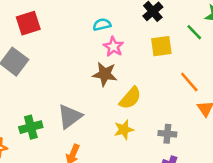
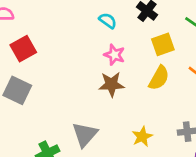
cyan semicircle: (102, 25) -> (108, 21), moved, turned 60
yellow semicircle: (130, 98) -> (159, 78), moved

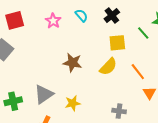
pink star: (114, 55) -> (53, 21), moved
yellow star: (142, 137) -> (73, 103), moved

